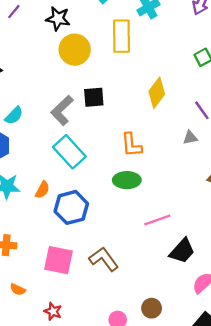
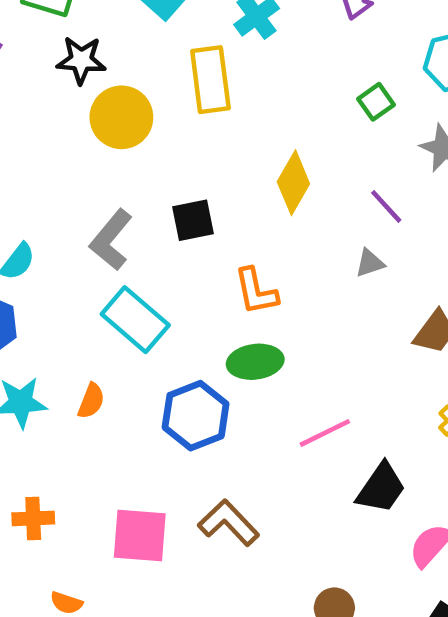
black square: (94, 97) -> (193, 220), moved
blue hexagon: (71, 207) -> (196, 416), moved

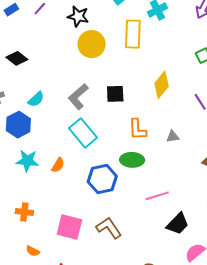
gray triangle: (370, 263) -> (173, 137), moved

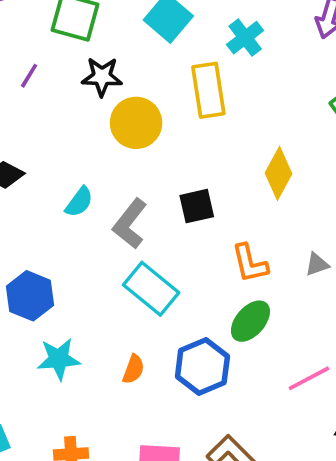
cyan semicircle: (36, 99) -> (79, 202), moved
green ellipse: (132, 160) -> (250, 321), turned -40
orange semicircle: (58, 165) -> (133, 369), moved

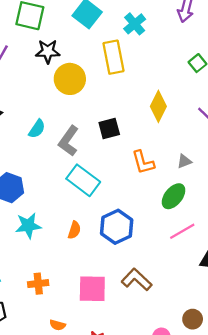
green ellipse: (250, 321) -> (174, 196), moved

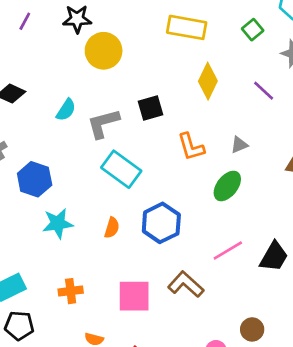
yellow rectangle: (113, 57) -> (187, 27), moved, turned -68
gray L-shape: (69, 141) -> (103, 123), turned 40
pink line: (182, 231) -> (228, 251), moved

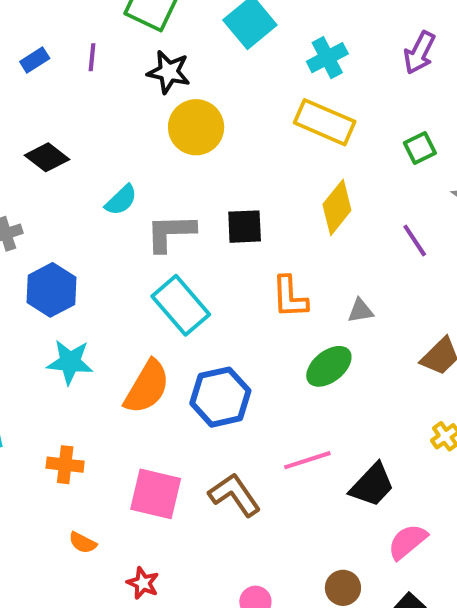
purple line: (25, 21) -> (92, 57), turned -36
orange semicircle: (112, 228) -> (147, 387), size x1.8
brown circle: (252, 329) -> (343, 588), moved

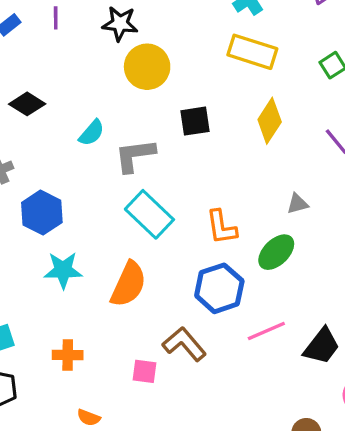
black square: (245, 227) -> (195, 121), moved
orange L-shape: (290, 297) -> (221, 227), moved
blue hexagon: (220, 397) -> (219, 288), moved
pink square: (156, 494) -> (144, 371), size x0.6
brown L-shape: (235, 495) -> (184, 344), moved

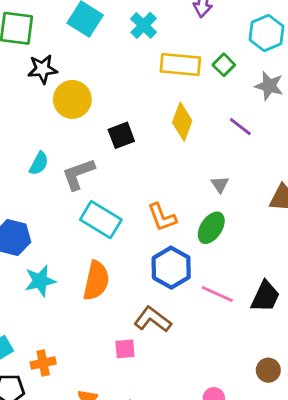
yellow rectangle: (252, 52) -> (180, 65), moved
gray triangle: (298, 204) -> (220, 184), turned -36
pink line: (266, 331) -> (217, 294), turned 60
orange cross: (68, 355) -> (43, 363), moved

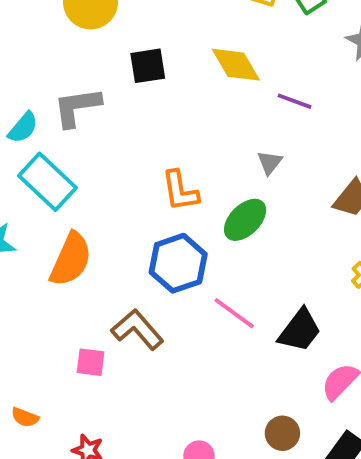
yellow diamond: (182, 122) -> (236, 65), turned -63
purple line: (240, 127) -> (295, 101), moved, turned -30
cyan semicircle: (39, 163) -> (23, 128), moved
cyan rectangle: (101, 220) -> (48, 182), moved

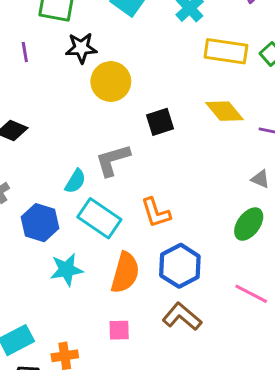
gray triangle: (270, 162) -> (260, 179), turned -36
orange L-shape: (180, 191) -> (156, 213), moved
blue hexagon: (178, 263) -> (180, 266), moved
pink square: (91, 362) -> (119, 330), moved

